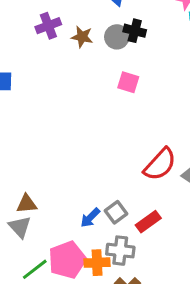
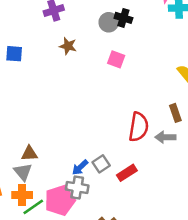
brown star: (82, 37) -> (68, 46), moved
red semicircle: (160, 164) -> (139, 127), turned -36
gray cross: (120, 251) -> (77, 187), moved
orange cross: (97, 263) -> (22, 195), moved

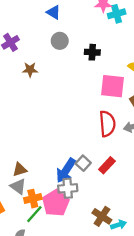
black cross: (123, 18) -> (92, 52), moved
pink square: (116, 59) -> (113, 86), moved, size x1.6
blue arrow: (80, 167) -> (66, 171), size x1.6
orange cross: (22, 195) -> (33, 199), moved

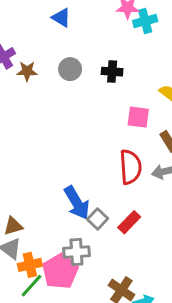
gray circle: (60, 41) -> (70, 69), moved
brown star: (30, 70) -> (27, 71), moved
pink square: (113, 86) -> (138, 117), size x0.7
blue arrow: (66, 171) -> (77, 203), moved, turned -65

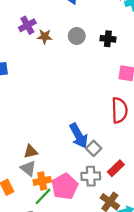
red rectangle: (129, 222) -> (116, 168), moved
gray cross: (76, 252) -> (91, 176), moved

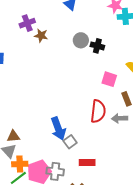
gray circle: (77, 36) -> (81, 40), moved
red rectangle: (116, 168) -> (87, 162), turned 35
gray cross: (91, 176) -> (55, 171), moved

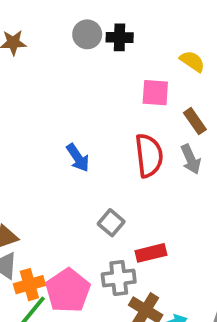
gray arrow: (120, 118) -> (191, 159), turned -98
blue arrow: (58, 129) -> (78, 158), moved, size x0.7
gray cross: (55, 171) -> (119, 278), moved

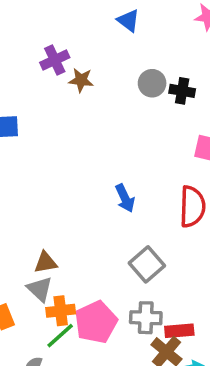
gray square: (111, 223) -> (147, 264), size x1.4
red rectangle: (151, 253) -> (179, 331), moved

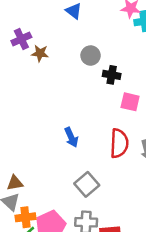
black cross: (182, 91) -> (112, 75), moved

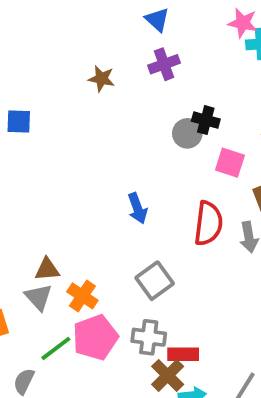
purple cross: (21, 39) -> (164, 64), moved
gray circle: (91, 56) -> (187, 133), moved
orange cross: (25, 217) -> (82, 296), moved, turned 36

